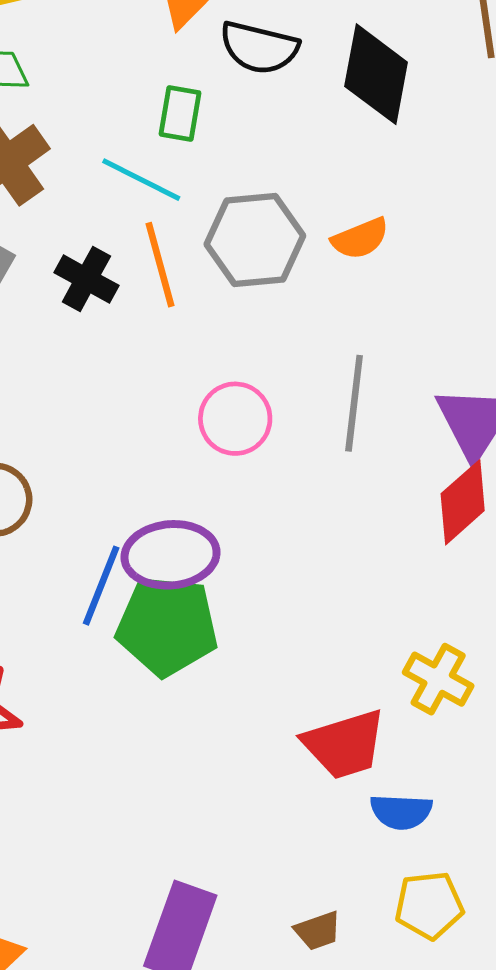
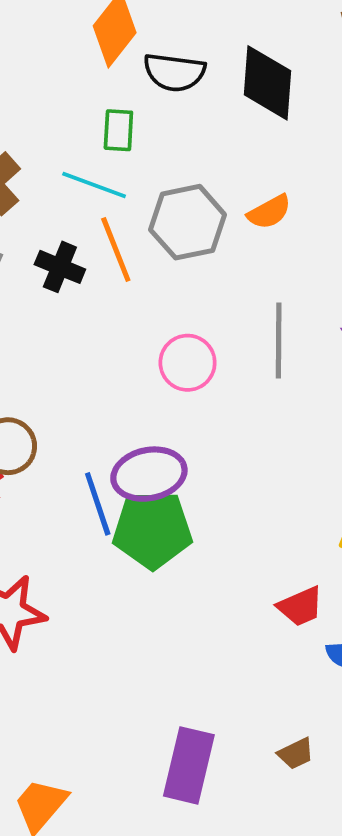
blue line: (101, 586) -> (98, 504), turned -34
red trapezoid: (344, 744) -> (300, 606), size x0.7

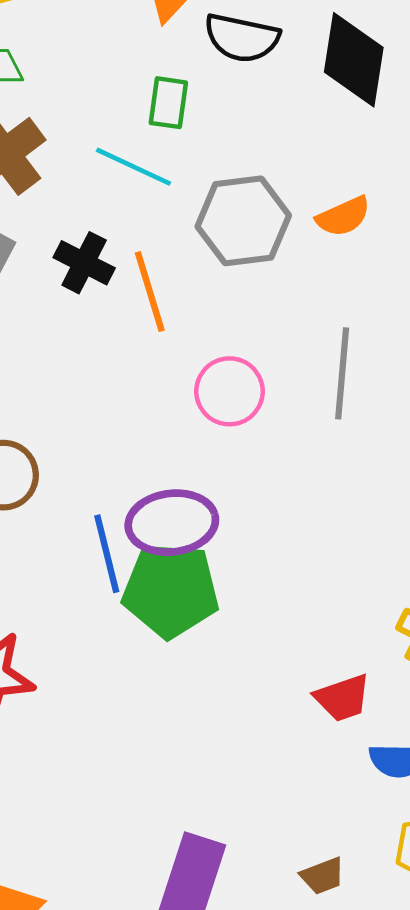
orange line: (116, 249) -> (150, 292), moved

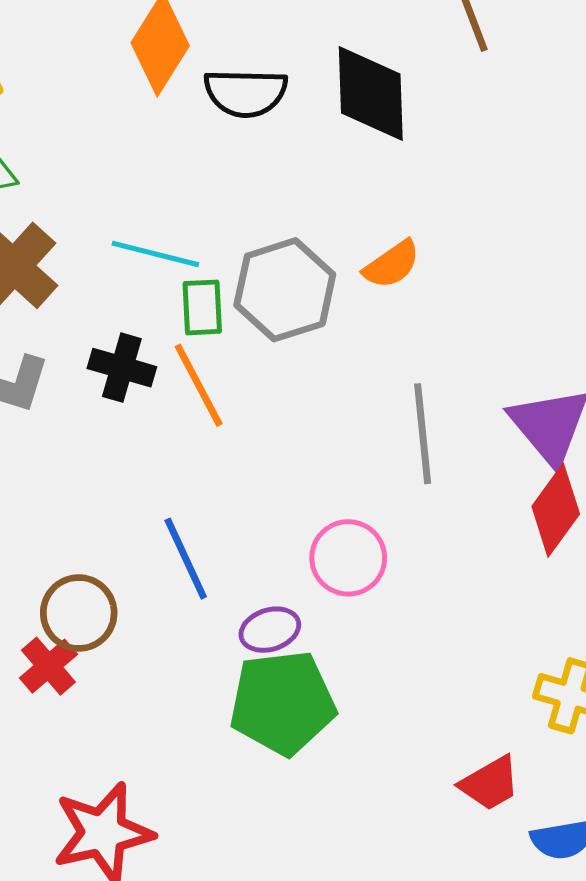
green rectangle: (168, 103) -> (202, 307), moved
pink circle: (230, 391) -> (348, 558), moved
purple ellipse: (172, 523) -> (270, 630), size x0.6
blue line: (107, 554) -> (186, 559), moved

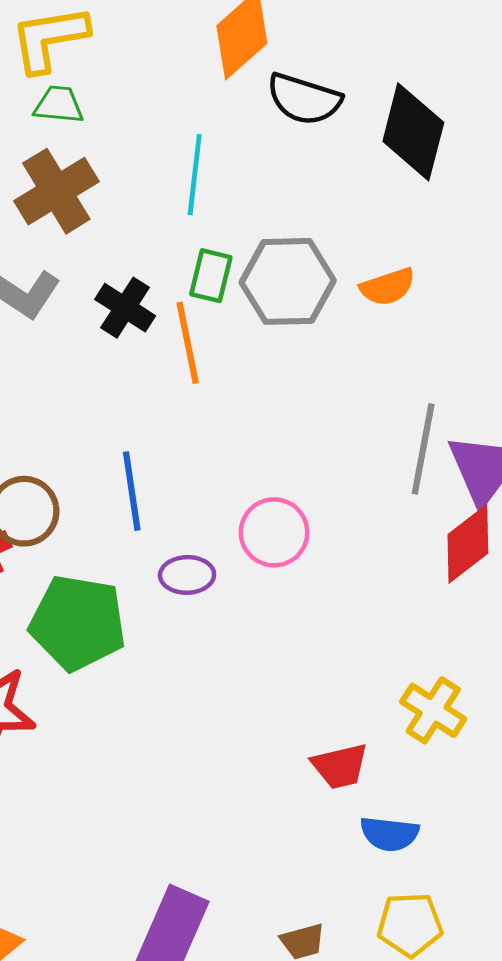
cyan line: (155, 254) -> (195, 175), moved, turned 66
gray line: (423, 434) -> (423, 449), moved
green pentagon: (283, 703) -> (78, 623), moved

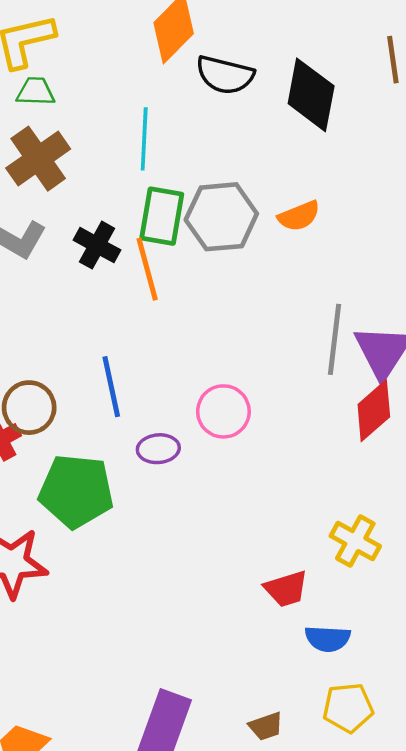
green rectangle: (211, 276) -> (162, 216), size x1.4

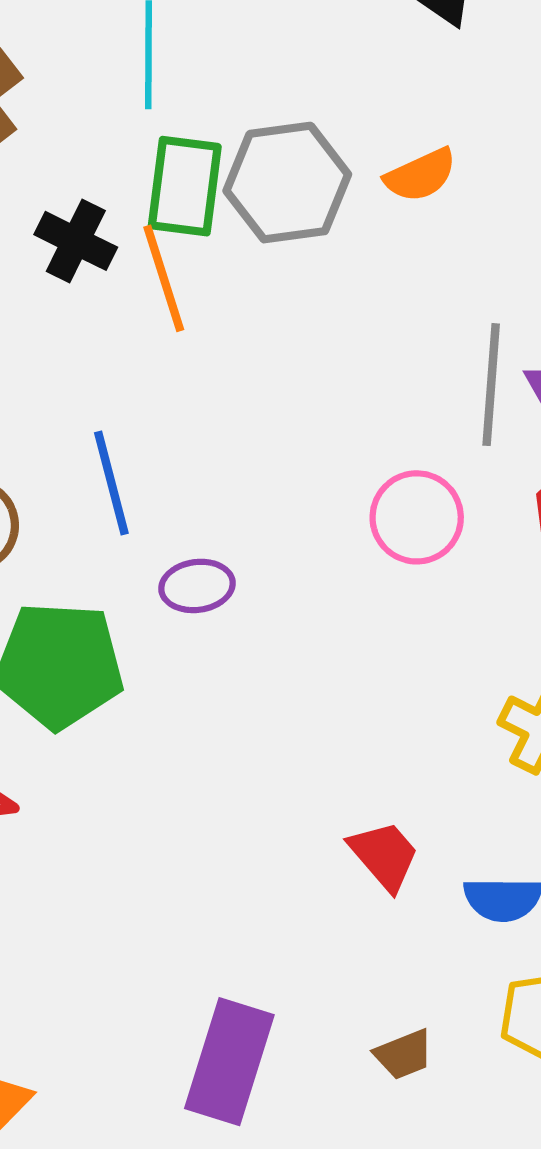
pink circle: (223, 411) -> (417, 517), moved
red trapezoid: (286, 589) -> (384, 855), moved, turned -111

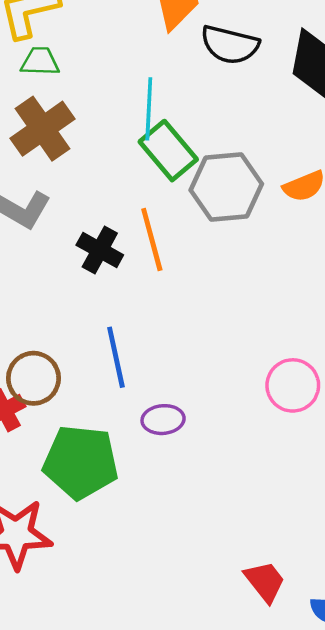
green rectangle: (185, 186) -> (168, 151), moved, turned -50
black cross: (76, 241) -> (100, 250), moved

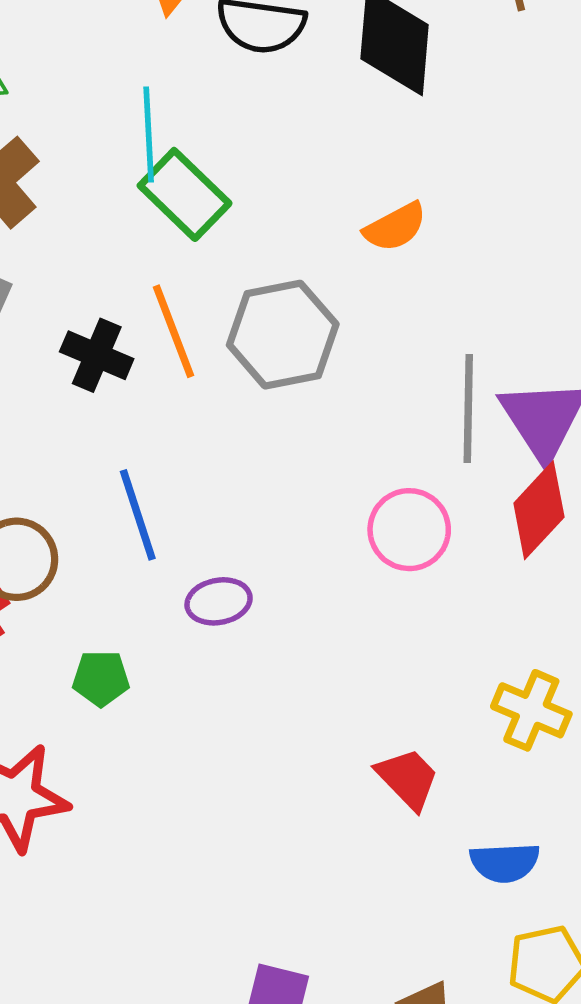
gray hexagon: (226, 187) -> (283, 335), moved
green pentagon: (81, 462) -> (101, 678), size x0.5
red trapezoid: (265, 581) -> (408, 779), moved

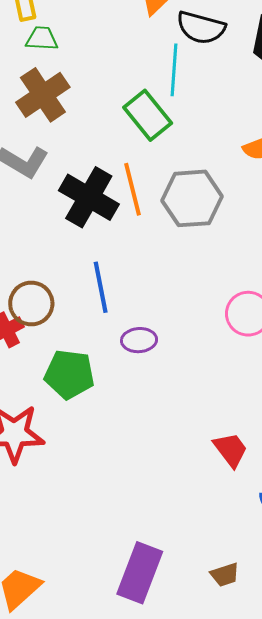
cyan line: (149, 135) -> (174, 70), moved
black cross: (97, 355) -> (89, 197), size x1.5
green pentagon: (101, 678) -> (69, 374), size x1.6

